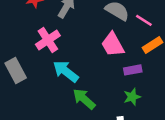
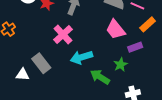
cyan arrow: (66, 71) -> (81, 57), turned -45
green star: (132, 97) -> (121, 65), moved

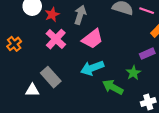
pink trapezoid: (116, 30) -> (92, 39), moved, turned -85
pink cross: (63, 34) -> (56, 39), moved

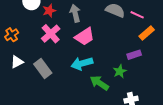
gray arrow: (80, 15) -> (75, 13), turned -36
white triangle: (32, 90) -> (17, 62), moved, turned -32

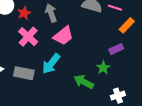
cyan arrow: (82, 63) -> (51, 64), moved, turned -30
gray rectangle: (43, 68) -> (24, 73), turned -36

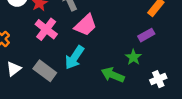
gray rectangle: (24, 73) -> (45, 71), turned 30
white cross: (118, 96) -> (158, 79), moved

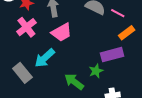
purple rectangle: (146, 35) -> (112, 55), size x1.5
gray rectangle: (45, 71) -> (22, 73), moved

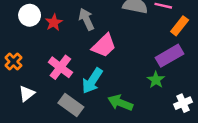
pink cross: (26, 27) -> (60, 67), moved
green arrow: (74, 82) -> (120, 103), moved

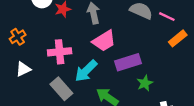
purple rectangle: (170, 56) -> (128, 62), moved
pink cross: (60, 67) -> (60, 52), turned 35

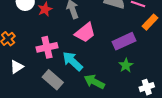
purple rectangle: (128, 62) -> (124, 41), moved
cyan arrow: (86, 71) -> (73, 61), turned 95

